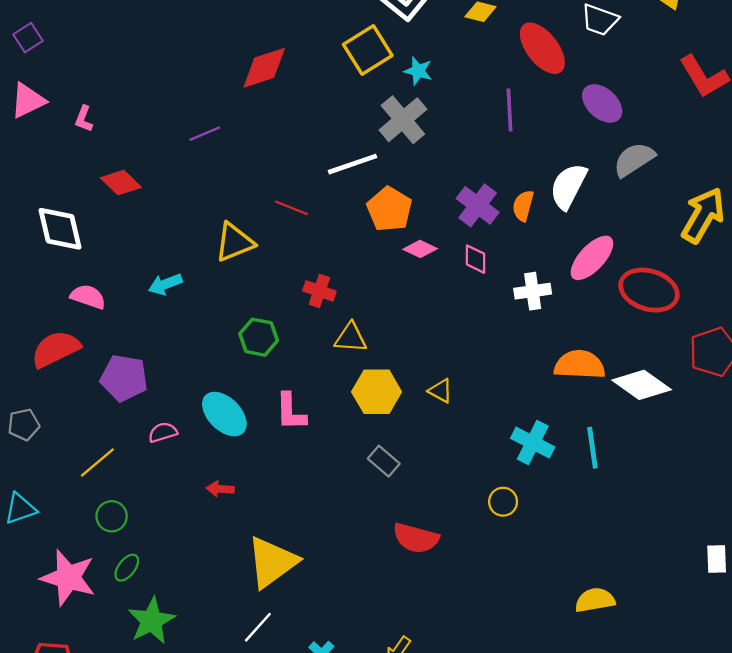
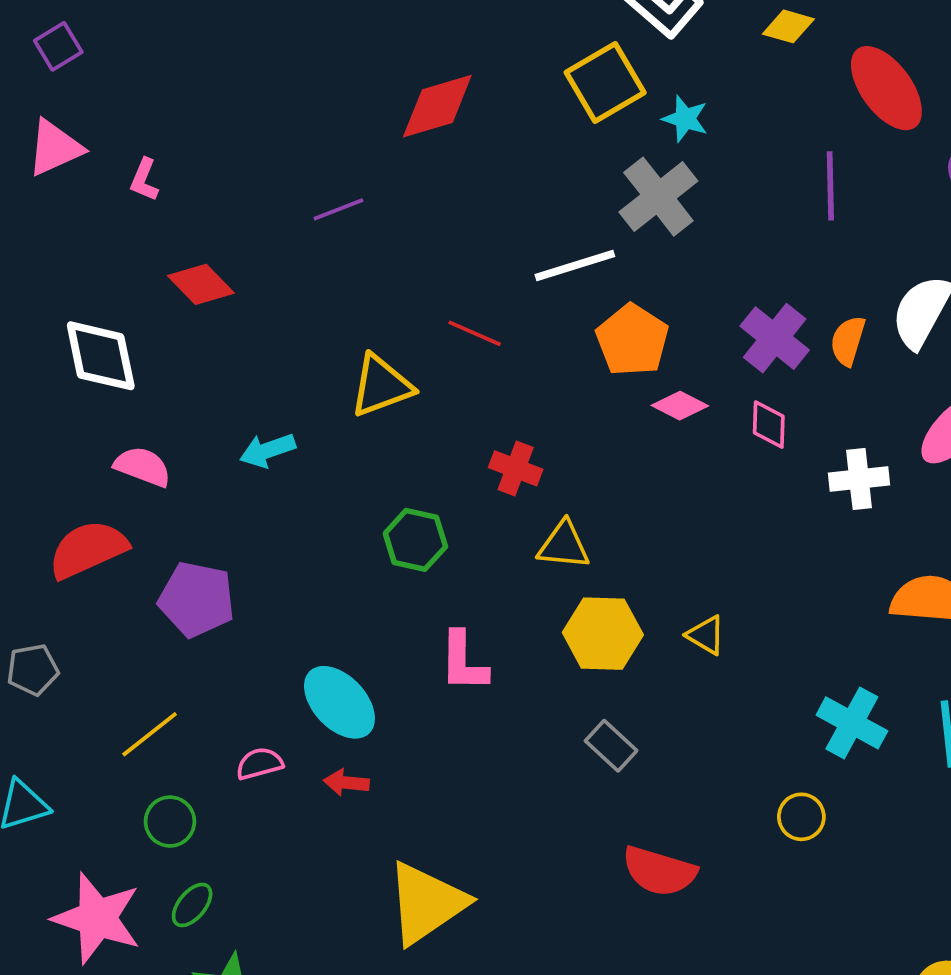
cyan ellipse: (224, 414) -> (339, 702), moved
pink semicircle: (163, 432) -> (259, 764), moved

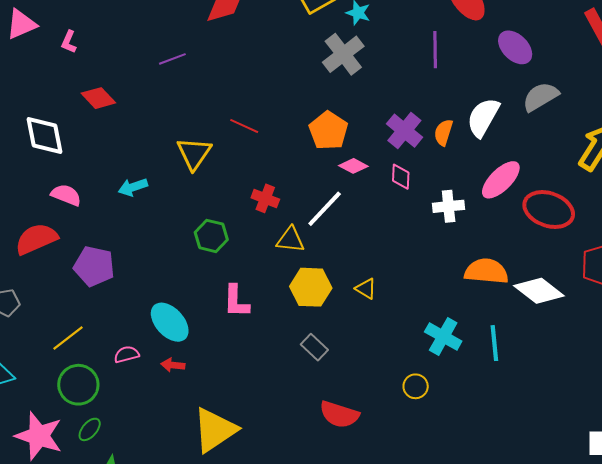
white line: (575, 266) -> (325, 209), moved, turned -30
yellow triangle: (381, 386) -> (194, 153), turned -36
green circle: (170, 822) -> (78, 385), size x1.5

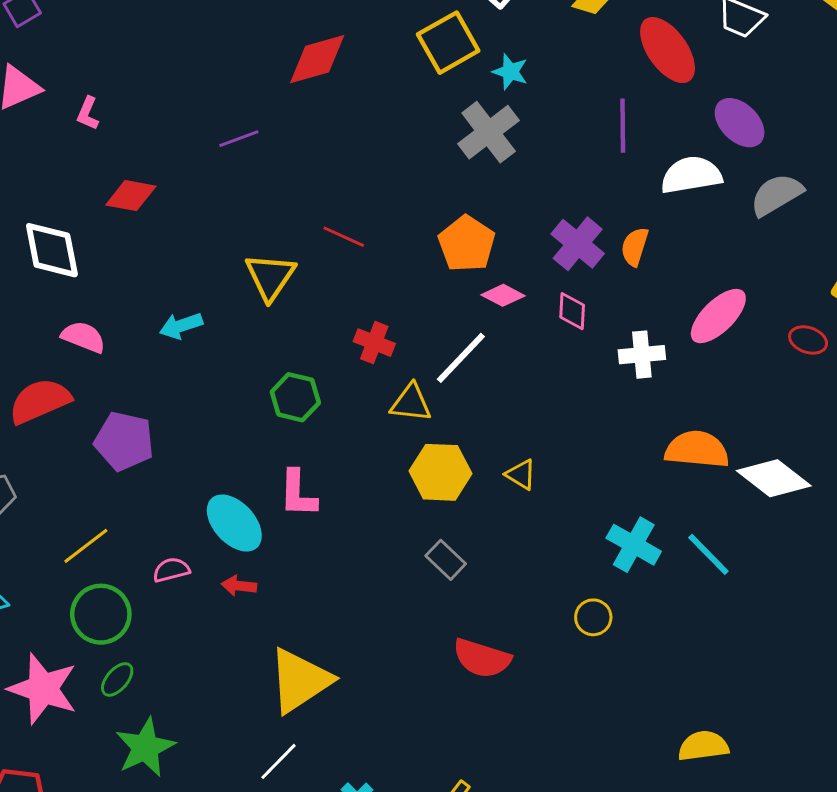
red diamond: (98, 98) -> (131, 196), turned -36
white semicircle: (483, 117) -> (691, 175), moved, turned 51
red ellipse: (549, 210) -> (808, 340), moved, size x0.5
pink L-shape: (236, 301) -> (298, 494), moved
cyan line: (494, 343) -> (708, 554), turned -39

